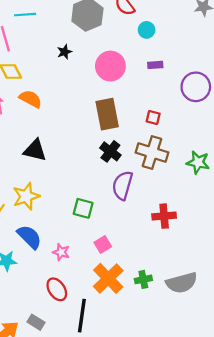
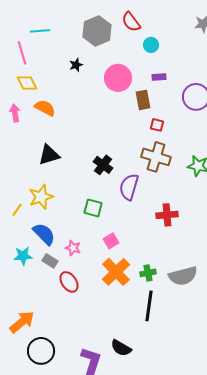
brown rectangle: (107, 114) -> (143, 100), moved, size x0.7
black triangle: (35, 150) -> (49, 155), turned -30
black cross: (110, 151) -> (103, 165), moved
black line: (82, 316) -> (149, 306), moved
gray rectangle: (36, 322) -> (50, 261), moved

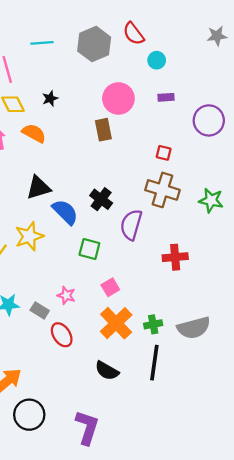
cyan line: (40, 31) -> (42, 43), moved
black star: (76, 65) -> (50, 98), moved
brown rectangle: (143, 100) -> (103, 130), moved
blue semicircle: (44, 234) -> (65, 212), moved
black semicircle: (121, 348) -> (107, 371), moved

